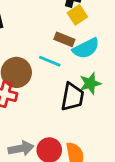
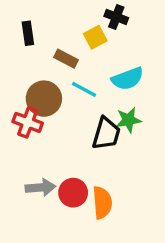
yellow square: (77, 15) -> (95, 37), moved
brown rectangle: (64, 39) -> (66, 59), moved

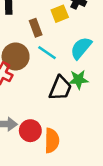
brown rectangle: (66, 59) -> (36, 28), turned 36
cyan semicircle: (128, 79) -> (81, 48), turned 145

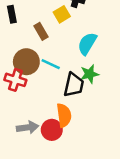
cyan line: (47, 53) -> (51, 64), moved
orange semicircle: (52, 141) -> (64, 115), moved

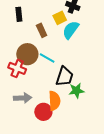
cyan semicircle: (87, 44) -> (71, 30), moved
green star: (90, 74) -> (76, 91), moved
gray arrow: (27, 127) -> (23, 98), moved

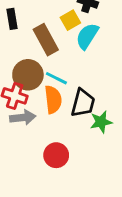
brown rectangle: (42, 30) -> (46, 40), size x1.5
gray arrow: (23, 98) -> (23, 117), moved
orange semicircle: (54, 101) -> (53, 100), moved

